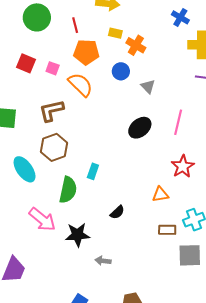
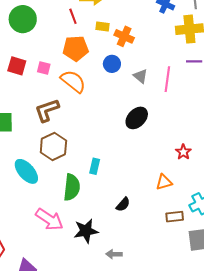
red line: (75, 25) -> (73, 16), moved
pink line: (178, 122) -> (167, 79), moved
red star: (183, 166) -> (183, 152), size x0.7

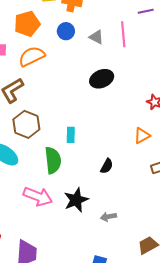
orange semicircle: (73, 81) -> (32, 56), turned -52
black ellipse: (137, 118) -> (102, 79), turned 35

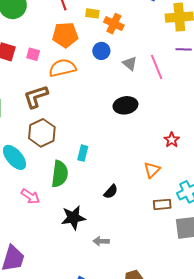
pink line: (123, 34) -> (157, 67), turned -30
orange triangle: (142, 136) -> (152, 170), turned -30
pink arrow: (38, 196) -> (30, 196), moved, size x0.7

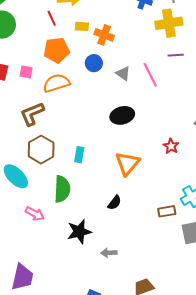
cyan rectangle: (83, 153) -> (79, 155), moved
orange triangle: (152, 170) -> (127, 163), moved, size x1.5

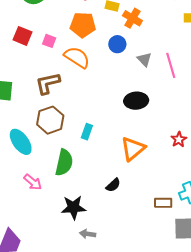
orange semicircle: (56, 83) -> (77, 57), turned 40
gray arrow: (109, 253) -> (88, 234), moved

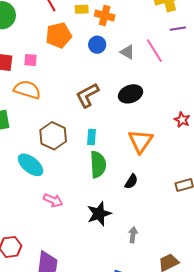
orange semicircle: (77, 57) -> (27, 90), moved
brown L-shape: (48, 83) -> (87, 95), moved
green semicircle: (64, 163) -> (98, 164), moved
gray arrow: (88, 234) -> (133, 235), moved, turned 105

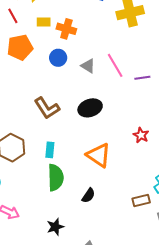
purple line: (178, 29) -> (142, 78), moved
brown L-shape: (87, 95) -> (47, 108), turned -96
orange triangle: (140, 141) -> (99, 155), turned -32
black star: (99, 214) -> (55, 227), size x0.7

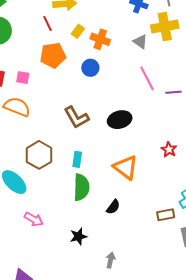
yellow rectangle: (44, 22) -> (78, 31), turned -56
gray triangle: (88, 66) -> (140, 42), moved

